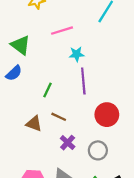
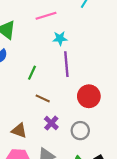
brown triangle: (34, 124) -> (19, 131), moved

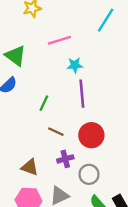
red circle: (89, 96) -> (91, 135), moved
purple cross: (51, 123) -> (65, 159), turned 32
gray circle: (80, 131) -> (89, 174), moved

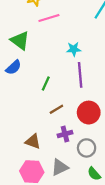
pink line: (59, 40) -> (49, 18), moved
brown line: (56, 132) -> (56, 109), turned -56

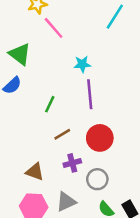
pink line: (49, 18) -> (54, 28), turned 66

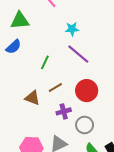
green triangle: (20, 54) -> (20, 21), turned -42
purple line: (90, 94) -> (78, 54), turned -45
brown triangle: (35, 172) -> (32, 98), moved

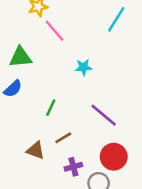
purple line: (78, 54) -> (104, 115), moved
red circle: (87, 91) -> (114, 157), moved

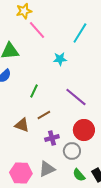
cyan line: (116, 19) -> (80, 33), moved

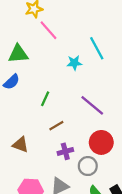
cyan line: (80, 33) -> (97, 48), moved, turned -60
brown triangle: (22, 125) -> (20, 145), moved

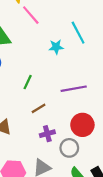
purple line: (92, 105) -> (74, 89), turned -50

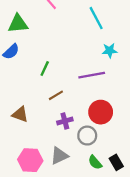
cyan star: (56, 47) -> (110, 51), moved

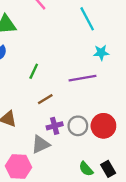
red circle: (101, 112) -> (103, 126), moved
gray circle: (87, 136) -> (78, 126), moved
gray triangle: (59, 156) -> (41, 144), moved

